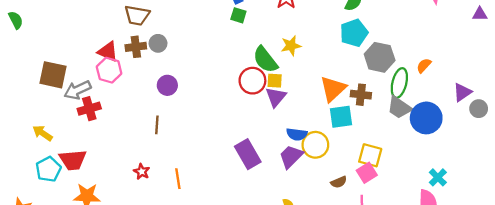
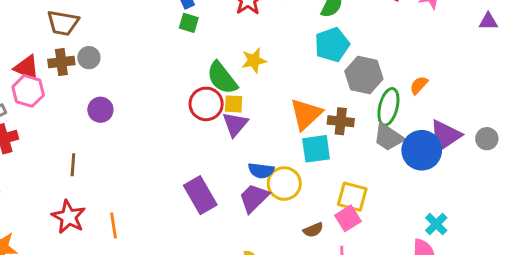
purple triangle: (462, 92) -> (445, 136), moved, size x1.4
brown line: (157, 125) -> (73, 165), moved
red star: (142, 172) -> (69, 217), size x1.6

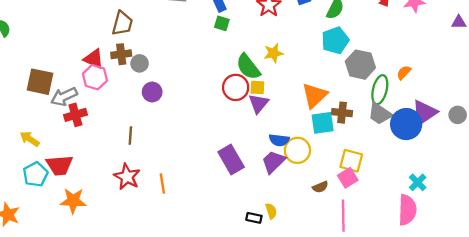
brown trapezoid: (63, 23) -> (122, 23), turned -85
gray circle: (89, 58) -> (140, 63), moved
brown cross: (341, 121) -> (342, 113), moved

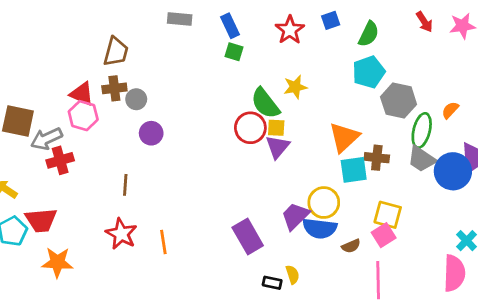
blue semicircle: (279, 140) -> (320, 228), moved, size x1.4
purple rectangle: (231, 160) -> (248, 237), moved

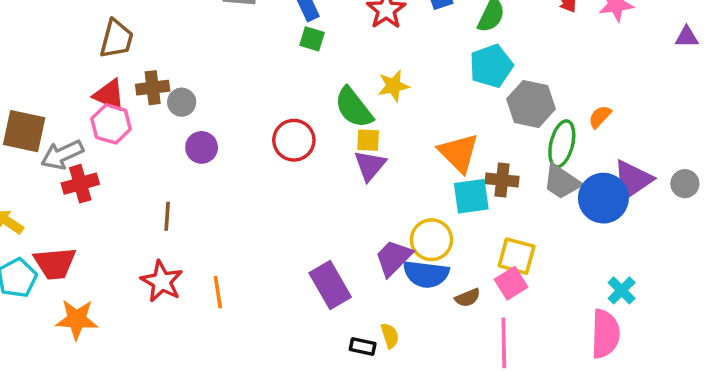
brown trapezoid: (116, 52) -> (116, 39), moved
red circle: (250, 128) -> (294, 140), moved
orange triangle: (344, 137) -> (459, 153), turned -32

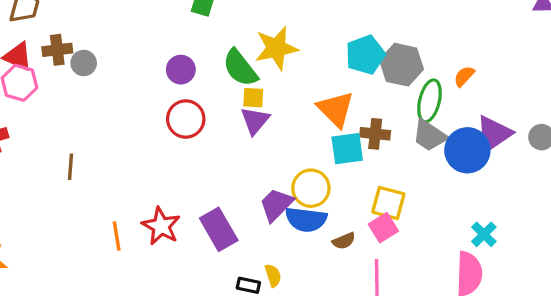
cyan pentagon: (491, 66) -> (365, 55), moved
yellow star: (393, 86) -> (276, 48), size x1.5
red circle: (294, 140) -> (186, 119), moved
purple circle: (202, 147) -> (181, 70), moved
red star: (162, 281) -> (161, 226), moved

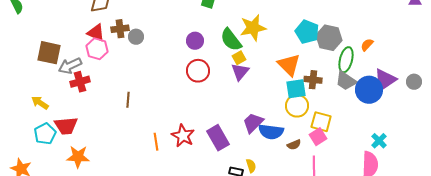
cyan pentagon: (365, 55) -> (307, 32), turned -30
yellow square: (253, 98) -> (239, 58), turned -32
yellow circle: (311, 188) -> (297, 106), moved

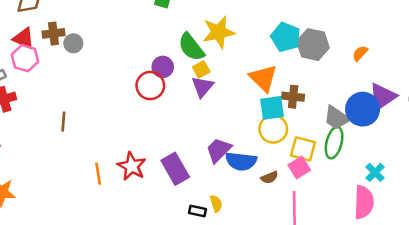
purple circle: (195, 41) -> (163, 67), moved
green ellipse: (346, 60) -> (334, 143), moved
gray trapezoid: (346, 81) -> (337, 118), moved

